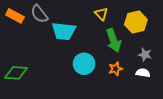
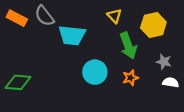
white semicircle: (143, 73) -> (171, 82), moved

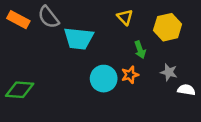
green arrow: (128, 46) -> (140, 50), size x0.6
gray star: (164, 62) -> (169, 72), moved
orange star: (130, 78) -> (130, 75), moved

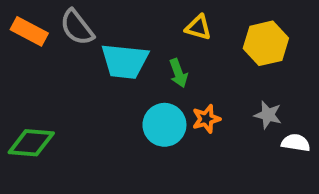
yellow triangle: (125, 17) -> (198, 27), turned -30
green arrow: (140, 50) -> (178, 73), moved

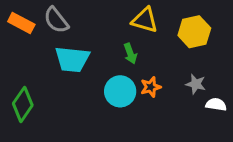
yellow triangle: (198, 27) -> (145, 20), size x1.4
cyan trapezoid: (125, 61) -> (72, 59), moved
green diamond: (31, 143) -> (23, 104), turned -60

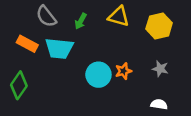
orange rectangle: (21, 23) -> (27, 44), moved
green arrow: (130, 54) -> (81, 21), moved, turned 49
white semicircle: (216, 104) -> (159, 104), moved

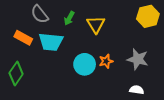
yellow triangle: (119, 16) -> (96, 24), moved, turned 42
yellow hexagon: (159, 26) -> (148, 16), moved
gray star: (160, 69) -> (138, 59), size x1.5

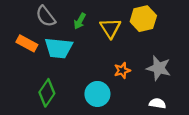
yellow hexagon: (148, 16) -> (143, 19), moved
cyan circle: (85, 64) -> (97, 94), moved
green diamond: (16, 74) -> (47, 93), moved

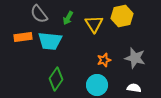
orange rectangle: (27, 43) -> (23, 37), turned -36
green diamond: (47, 93) -> (56, 79), moved
cyan circle: (97, 94) -> (97, 85), moved

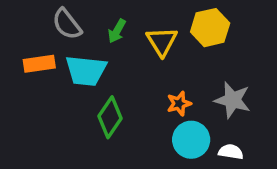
green diamond: (56, 79) -> (110, 117), moved
cyan circle: (97, 85) -> (191, 140), moved

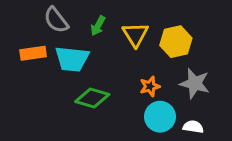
yellow hexagon: (210, 28) -> (176, 42), moved
green diamond: (110, 117) -> (92, 98), turned 72

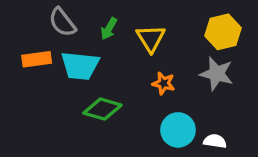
yellow hexagon: (176, 42) -> (223, 32), moved
gray star: (195, 83) -> (217, 74), moved
orange star: (150, 86) -> (164, 83), moved, turned 30

